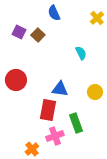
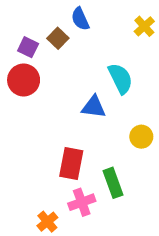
brown square: (38, 35) -> (58, 38), moved
cyan semicircle: (81, 53) -> (120, 78), size x1.5
red circle: (16, 80) -> (24, 80), moved
blue triangle: (60, 89) -> (94, 107), moved

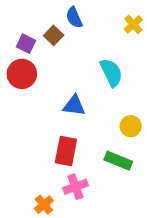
blue triangle: (94, 107) -> (74, 106), moved
green rectangle: (113, 183) -> (118, 161), moved, turned -48

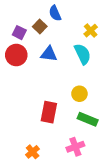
yellow cross: (133, 24) -> (91, 31), moved
blue triangle: (74, 106) -> (49, 54), moved
yellow circle: (131, 126) -> (79, 94), moved
pink cross: (76, 187) -> (75, 147), moved

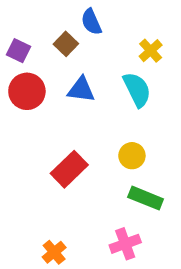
purple square: (19, 33) -> (18, 51), moved
red rectangle: (49, 112) -> (69, 169), moved, turned 35

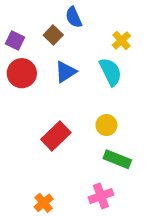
blue triangle: (81, 90) -> (65, 72), turned -40

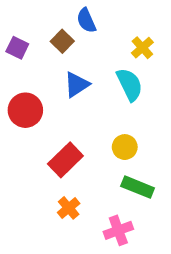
red circle: (22, 73) -> (25, 110), moved
orange cross: (44, 203) -> (69, 208), moved

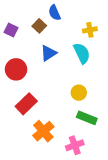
yellow cross: (142, 48) -> (90, 30), turned 32
red rectangle: (65, 160) -> (26, 104), moved
orange cross: (69, 208) -> (43, 131), size x1.5

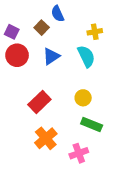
red circle: (16, 69) -> (17, 55), moved
red rectangle: (26, 104) -> (39, 102), moved

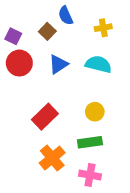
yellow cross: (95, 32) -> (103, 28), moved
cyan semicircle: (86, 56) -> (98, 64), turned -50
green rectangle: (92, 124) -> (90, 142), moved, turned -30
pink cross: (79, 153) -> (90, 175), turned 30

